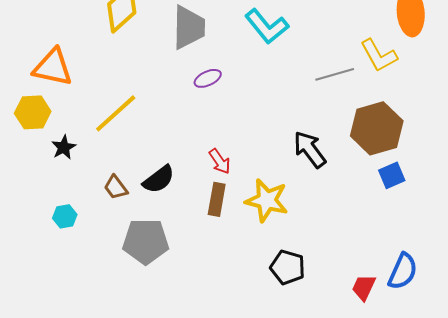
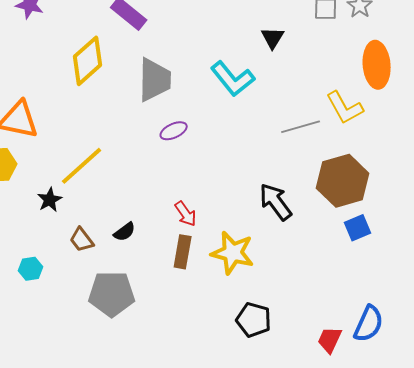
black star: (64, 147) -> (50, 200), moved
black semicircle: (159, 179) -> (125, 232), size x0.7

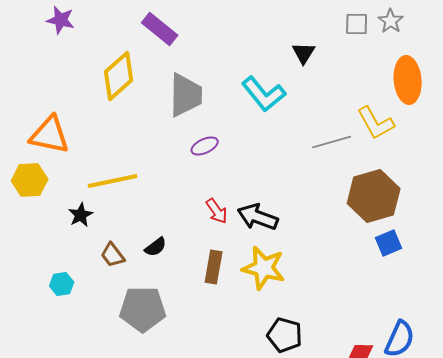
yellow line: (82, 166) -> (113, 181), turned 30
black arrow: (276, 202) -> (258, 217), moved, turned -33
red arrow: (186, 214) -> (217, 211), moved

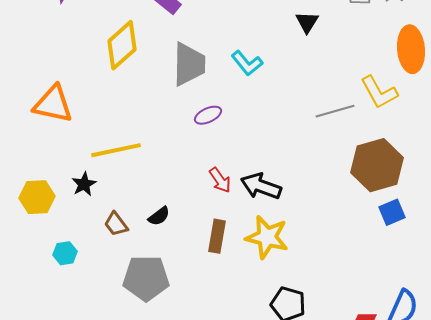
cyan L-shape: (264, 94) -> (247, 63), moved, size x0.7
yellow hexagon: (30, 180) -> (37, 197), moved

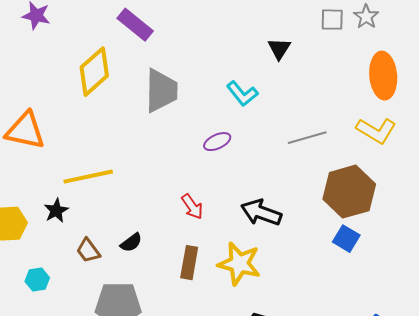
cyan L-shape: (247, 63) -> (242, 94), moved
yellow L-shape: (379, 92) -> (376, 131), moved, turned -30
purple ellipse: (208, 115) -> (217, 142), moved
black arrow: (261, 186) -> (261, 213), moved
blue square: (392, 212) -> (346, 239), moved, turned -36

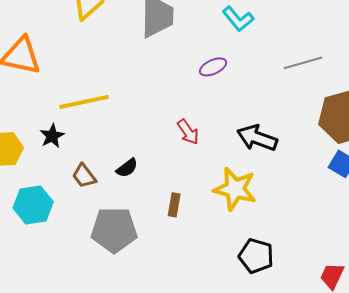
brown rectangle: (189, 263) -> (174, 205), moved, size x0.7
cyan hexagon: (37, 280) -> (33, 205), size x1.6

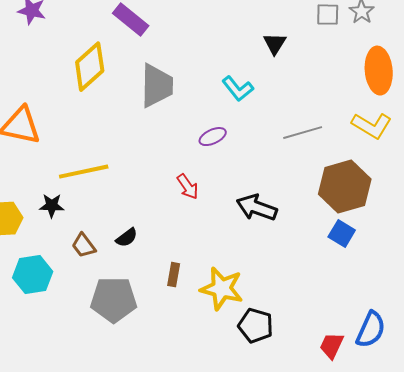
red arrow: (188, 132) -> (188, 187), moved
black star: (52, 136) -> (52, 206), turned 30
yellow star: (235, 189) -> (222, 289), moved

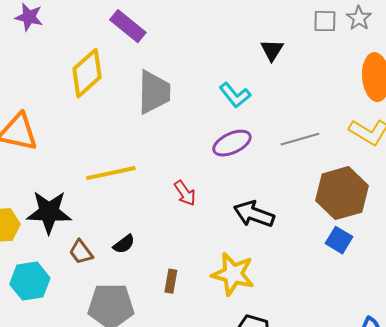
purple ellipse: (213, 137) -> (232, 143), moved, size x1.4
yellow line: (84, 172) -> (111, 173), moved
black star: (52, 206) -> (49, 212), size x1.8
yellow star: (222, 289) -> (233, 274), moved

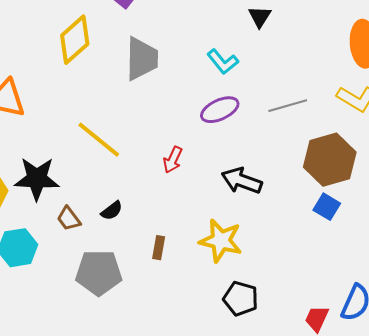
yellow line: (111, 173) -> (99, 140), turned 51
red arrow: (185, 193) -> (173, 160), turned 60

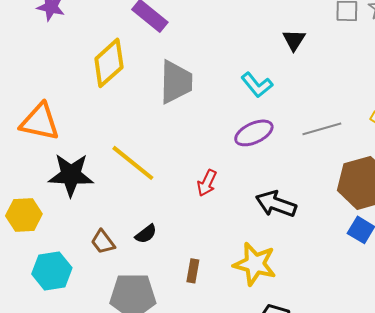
black star: (37, 179) -> (71, 175), moved

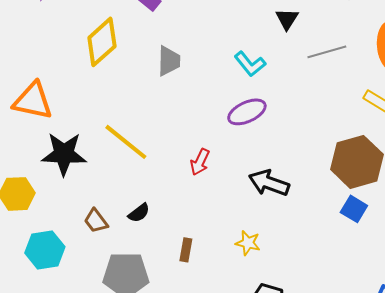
gray trapezoid: (176, 82) -> (169, 61), size x0.7
gray line: (322, 129) -> (327, 52), moved
yellow star: (255, 264) -> (248, 243), size x0.6

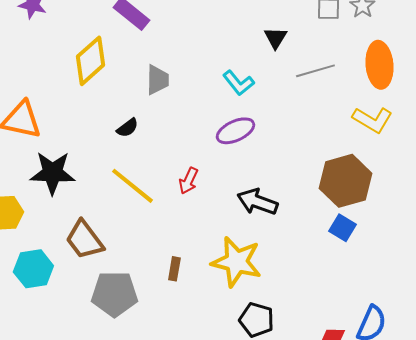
yellow line: (126, 142) -> (132, 186), moved
black semicircle: (139, 213) -> (127, 128), moved
brown trapezoid: (96, 221) -> (84, 240), size x1.6
yellow star: (248, 243) -> (236, 262), size x2.0

